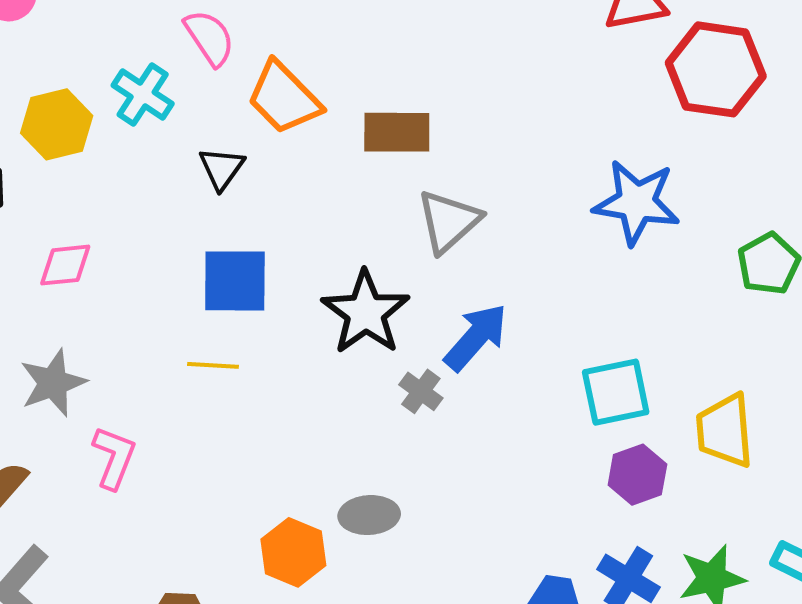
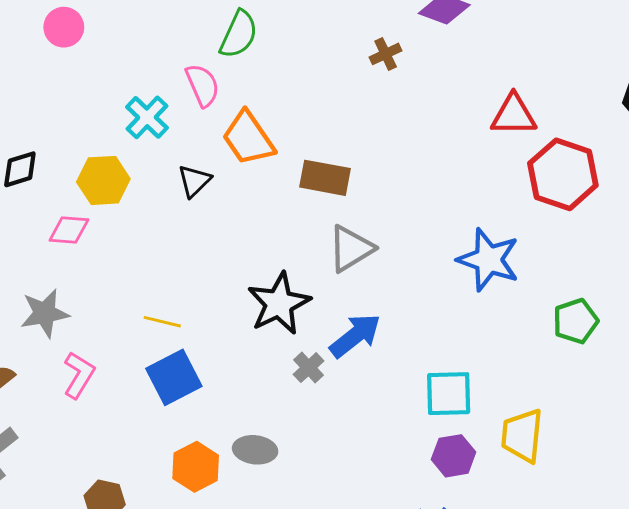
yellow hexagon: (57, 124) -> (103, 180), moved
blue square: (235, 281) -> (174, 377), moved, turned -38

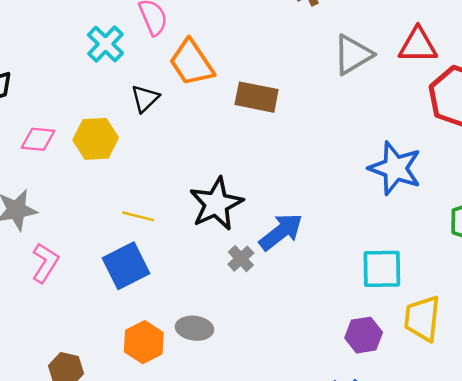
yellow hexagon: (103, 180) -> (96, 139), moved
gray triangle: (351, 249) -> (353, 55), moved
yellow line: (162, 322) -> (138, 216), moved
cyan square: (449, 394) -> (382, 269), moved

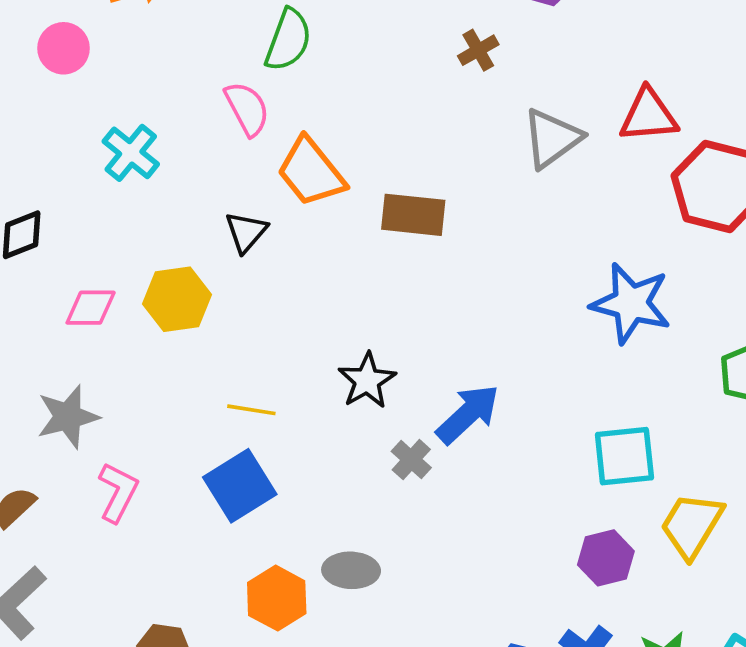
cyan cross: (105, 44) -> (131, 153), moved
black star: (216, 204) -> (367, 381), size x0.7
yellow trapezoid: (422, 318) -> (692, 525), turned 30

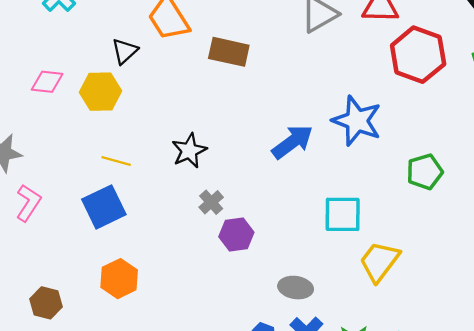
yellow hexagon: (177, 299) -> (100, 92), moved
pink diamond: (91, 308) -> (47, 82), moved
blue arrow: (468, 414) -> (293, 142), moved
purple hexagon: (606, 558) -> (236, 234), moved
gray ellipse: (351, 570) -> (296, 288), moved

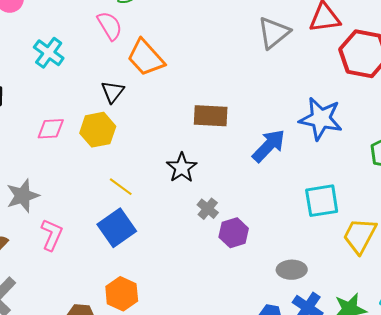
brown rectangle: (229, 52) -> (211, 116), moved
yellow line: (116, 161) -> (121, 187), turned 30
orange hexagon: (119, 279) -> (122, 294), moved

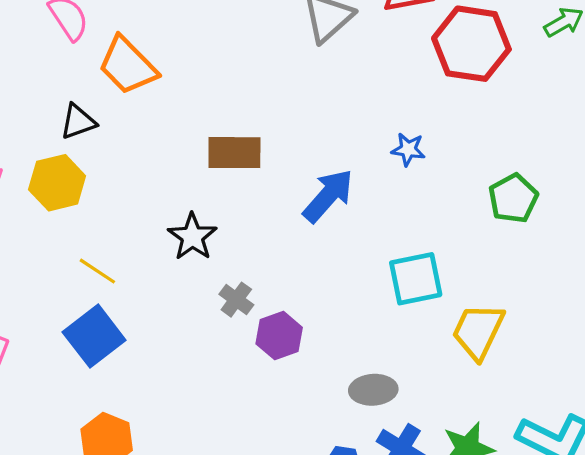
black triangle: (113, 92) -> (78, 122), turned 35
blue star: (321, 119) -> (408, 149), size x0.5

